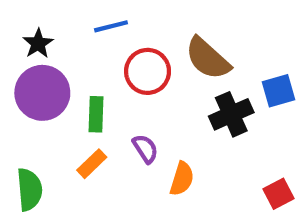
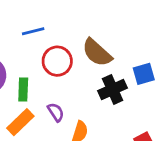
orange rectangle: (92, 164) -> (20, 122), size x1.4

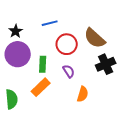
purple semicircle: (56, 112) -> (69, 71), moved

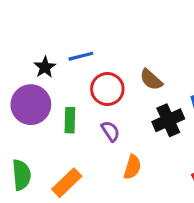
black star: (16, 31) -> (45, 67), moved
brown semicircle: (95, 38) -> (151, 80), size x0.7
orange rectangle: (41, 87) -> (67, 183), moved

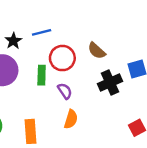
green rectangle: (70, 120) -> (42, 75), moved
orange semicircle: (132, 167) -> (71, 119), moved
orange rectangle: (67, 183) -> (31, 131), turned -50

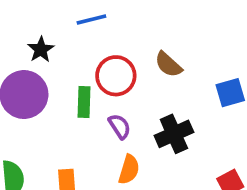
blue line: (42, 32) -> (91, 19), moved
black cross: (110, 82) -> (174, 134), moved

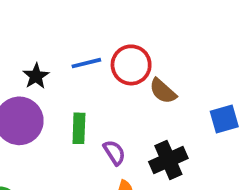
blue line: (91, 19) -> (86, 63), moved
red circle: (116, 76) -> (131, 65), moved

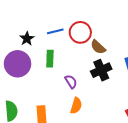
green rectangle: (79, 128) -> (50, 59), moved
black cross: (168, 160) -> (101, 70), moved

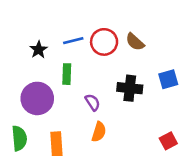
brown semicircle: (98, 47) -> (135, 42), moved
purple circle: (17, 64) -> (37, 98), moved
black cross: (101, 70) -> (130, 88), turned 30

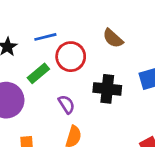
red circle: (104, 42) -> (71, 57), moved
green rectangle: (67, 74) -> (38, 73), turned 48

